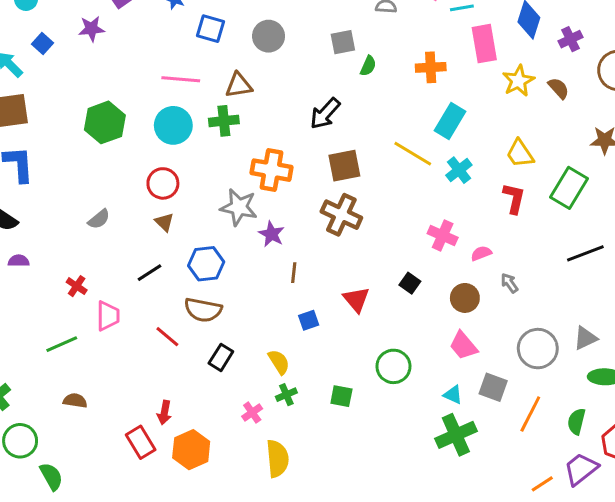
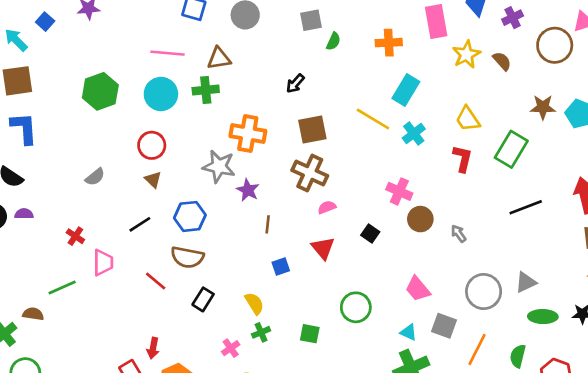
black arrow: (325, 114) -> (295, 83), size x0.7
pink semicircle: (481, 253) -> (327, 207), moved
brown circle: (465, 298) -> (420, 219), moved
brown semicircle: (75, 401) -> (33, 314), moved

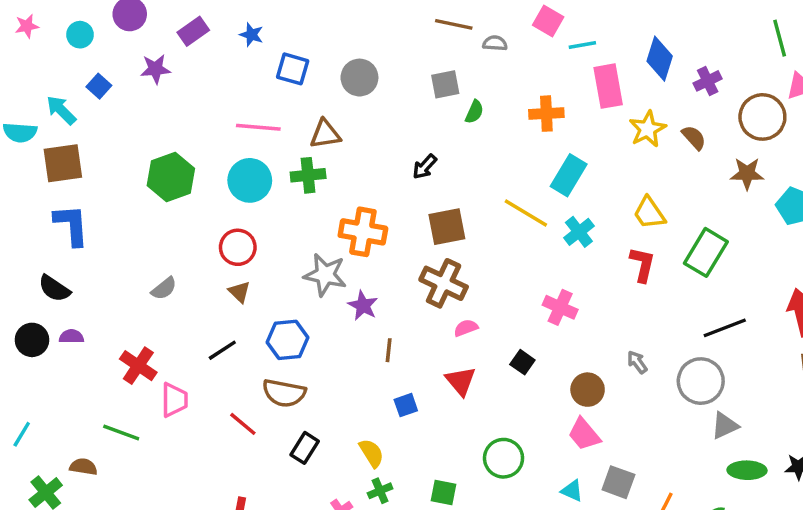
brown star: (543, 107) -> (747, 174), moved
brown circle: (420, 219) -> (588, 390), moved
red cross: (75, 236) -> (138, 366), size x1.5
green line: (62, 288) -> (121, 432), turned 44
gray circle: (484, 292) -> (701, 381), moved

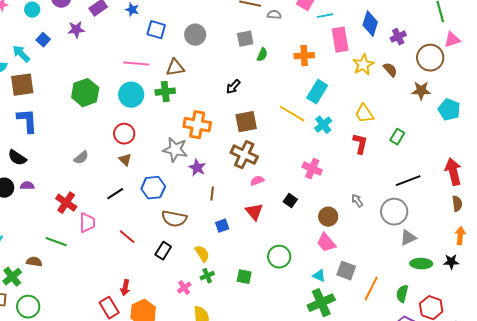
green rectangle: (706, 252) -> (397, 137), size x0.6
brown semicircle: (284, 393) -> (174, 219), moved

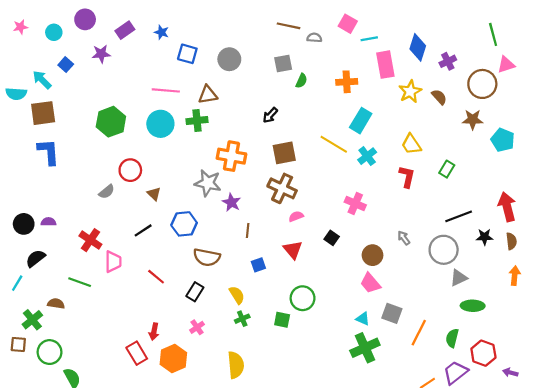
red circle: (124, 134) -> (130, 170), moved
black semicircle: (17, 158) -> (36, 258), moved, turned 108
green circle: (279, 257) -> (303, 298), moved
black star: (451, 262) -> (484, 237), moved
pink cross: (184, 288) -> (197, 327), moved

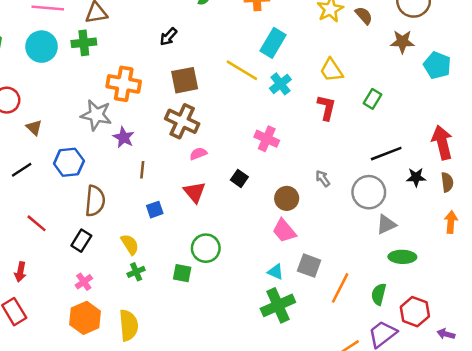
brown semicircle: (207, 257) -> (95, 201), turned -96
red arrow: (154, 332) -> (20, 272), moved
orange hexagon: (173, 359) -> (85, 318), moved

